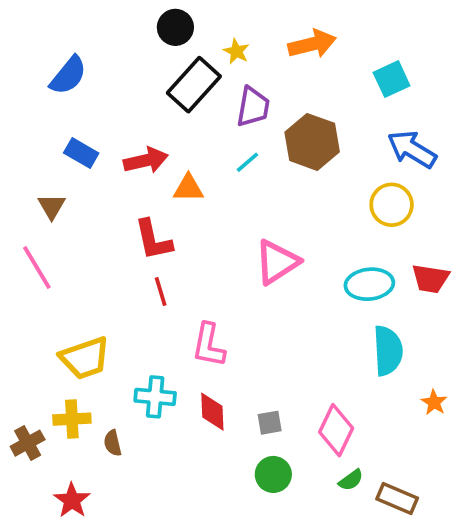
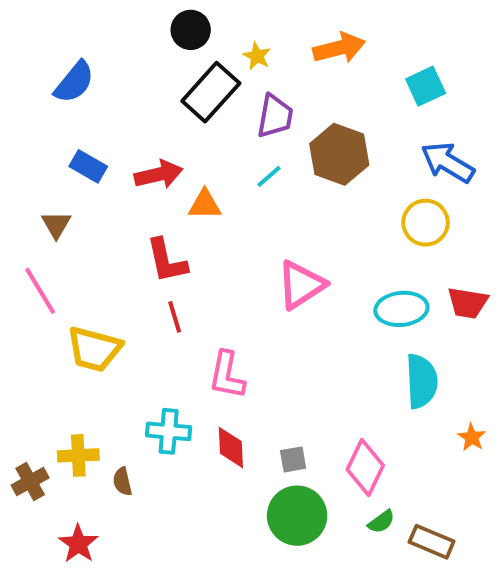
yellow trapezoid: (85, 358) -> (94, 349), moved, turned 34
green circle: (273, 474) -> (297, 516), size x1.5

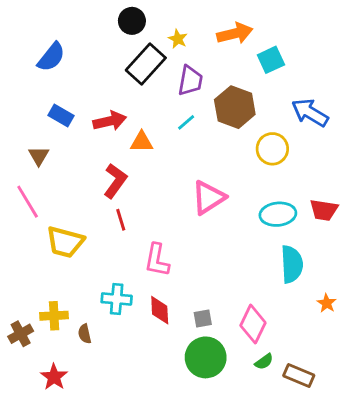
cyan square: (426, 86) -> (271, 60), moved
yellow circle: (426, 223) -> (272, 149), moved
red L-shape: (167, 261) -> (115, 181), turned -132

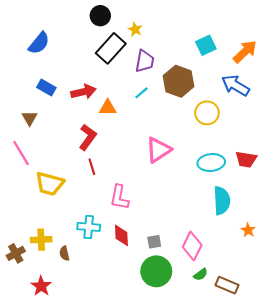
orange arrow: (235, 33) -> (245, 52), moved, turned -30

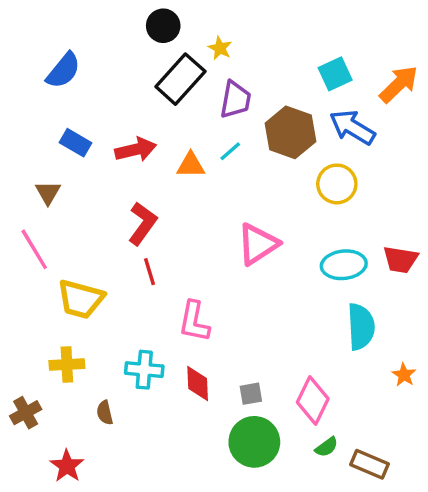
blue arrow: (235, 85) -> (352, 127), moved
orange triangle: (108, 108) -> (191, 165), moved
yellow cross: (41, 240) -> (67, 364), moved

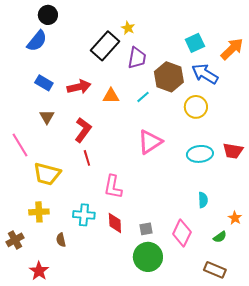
black circle: (163, 26) -> (48, 15), moved
cyan line: (230, 151) -> (143, 97), moved
brown triangle: (48, 193) -> (47, 117), moved
cyan semicircle: (361, 327) -> (203, 200), moved, size x0.6
green semicircle: (327, 447) -> (220, 237), moved

